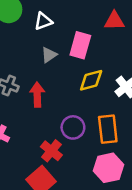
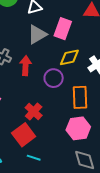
gray triangle: (49, 55) -> (37, 35), size x1.5
purple circle: (73, 127) -> (54, 78), moved

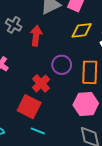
purple circle: (54, 78) -> (62, 65), moved
red square: (24, 135) -> (29, 107), turned -30

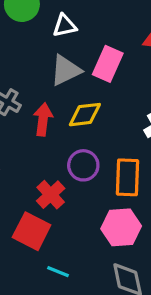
yellow diamond: (82, 30) -> (85, 115), moved
cyan line: (38, 131) -> (58, 272), moved

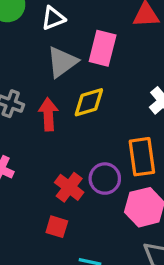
purple circle: (83, 165) -> (105, 179), moved
red square: (32, 231) -> (57, 227), size x0.6

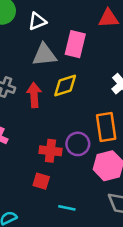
gray triangle: (62, 62) -> (44, 55), turned 30
red cross: (69, 187) -> (50, 151), turned -30

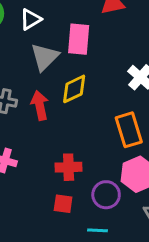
gray triangle: (44, 55) -> (45, 57), turned -30
purple circle: (78, 144) -> (106, 195), moved

